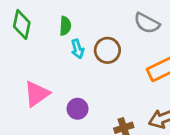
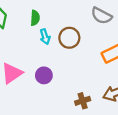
purple circle: (77, 109) -> (44, 75), moved

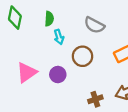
gray semicircle: (101, 16) -> (94, 25), moved
brown circle: (69, 38) -> (83, 56), moved

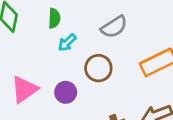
gray semicircle: (94, 25) -> (114, 27), turned -60
cyan arrow: (59, 37) -> (67, 42), turned 64

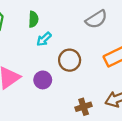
gray semicircle: (114, 27) -> (96, 19), moved

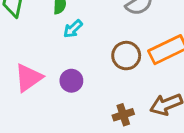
brown circle: (70, 60) -> (126, 56), moved

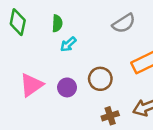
brown circle: (126, 56) -> (100, 79), moved

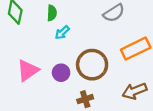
brown circle: (100, 79) -> (92, 65), size x1.4
brown cross: (110, 116) -> (85, 99), moved

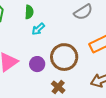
brown cross: (85, 99) -> (58, 87), turned -32

